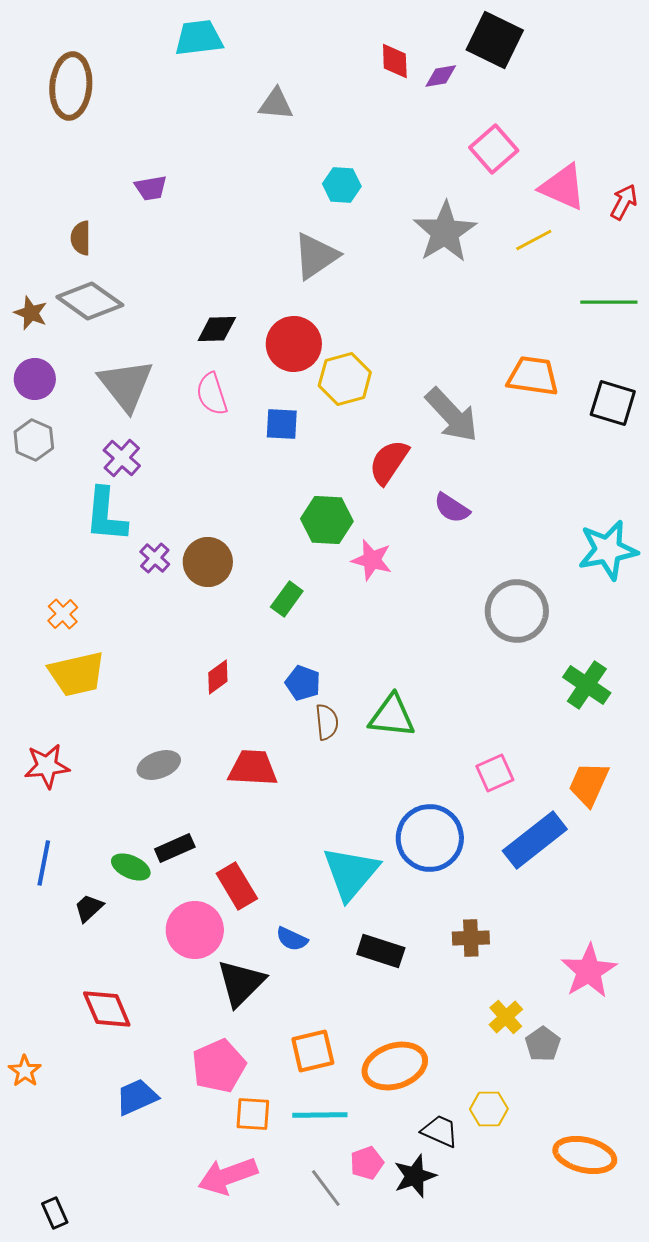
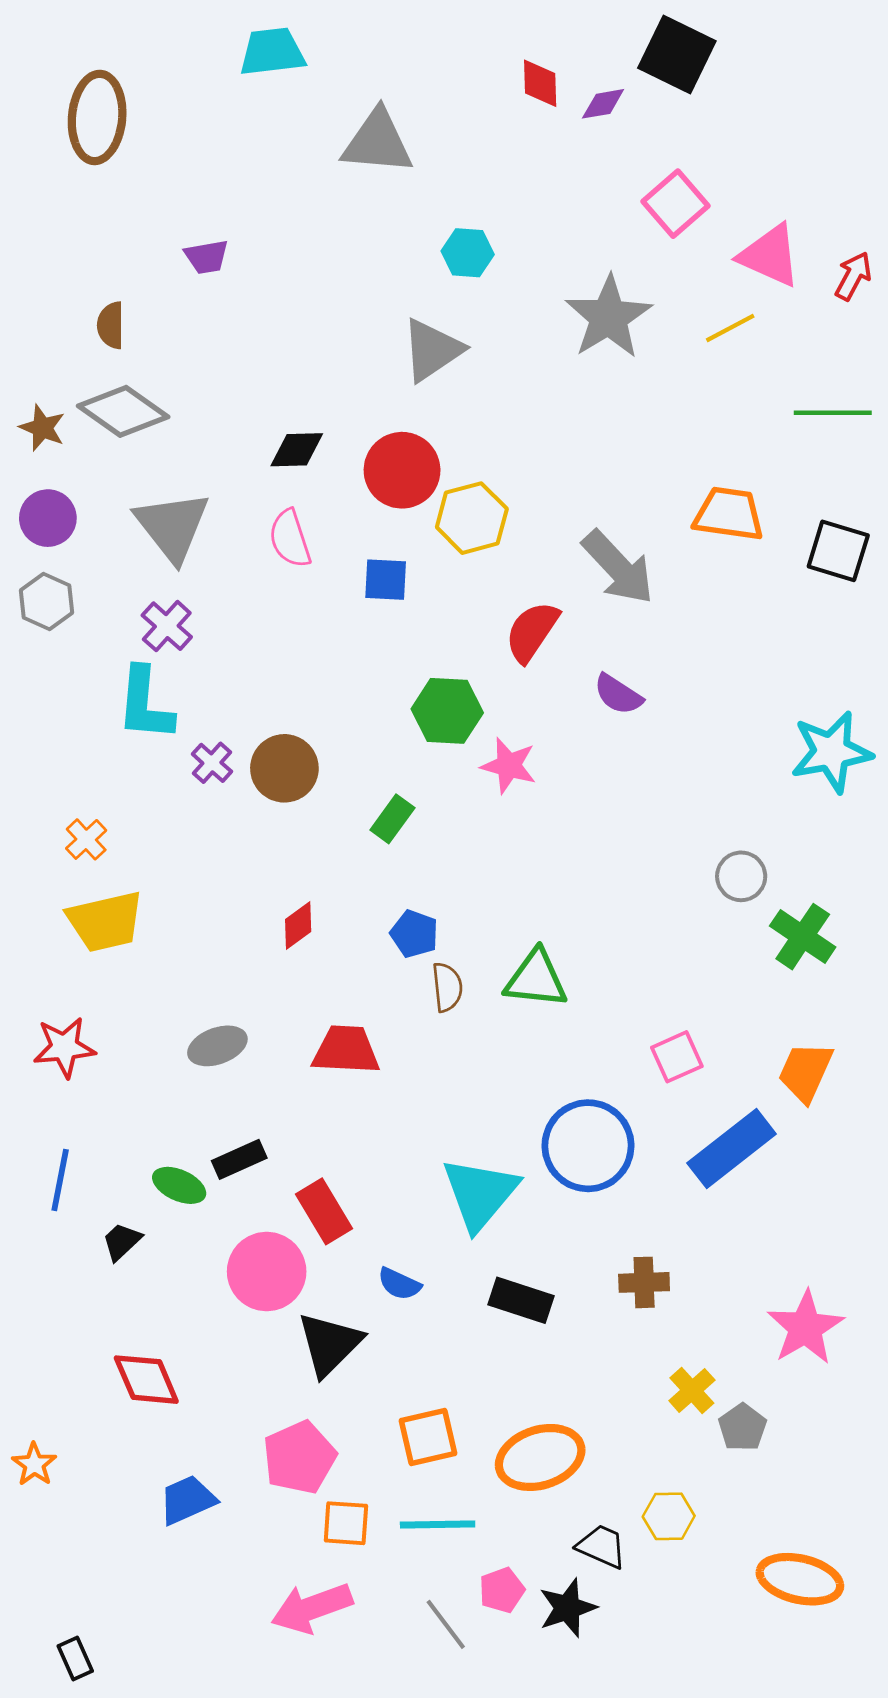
gray triangle: (276, 104) -> (377, 142), size x1.5
gray circle: (517, 611) -> (741, 876), moved, size x0.6

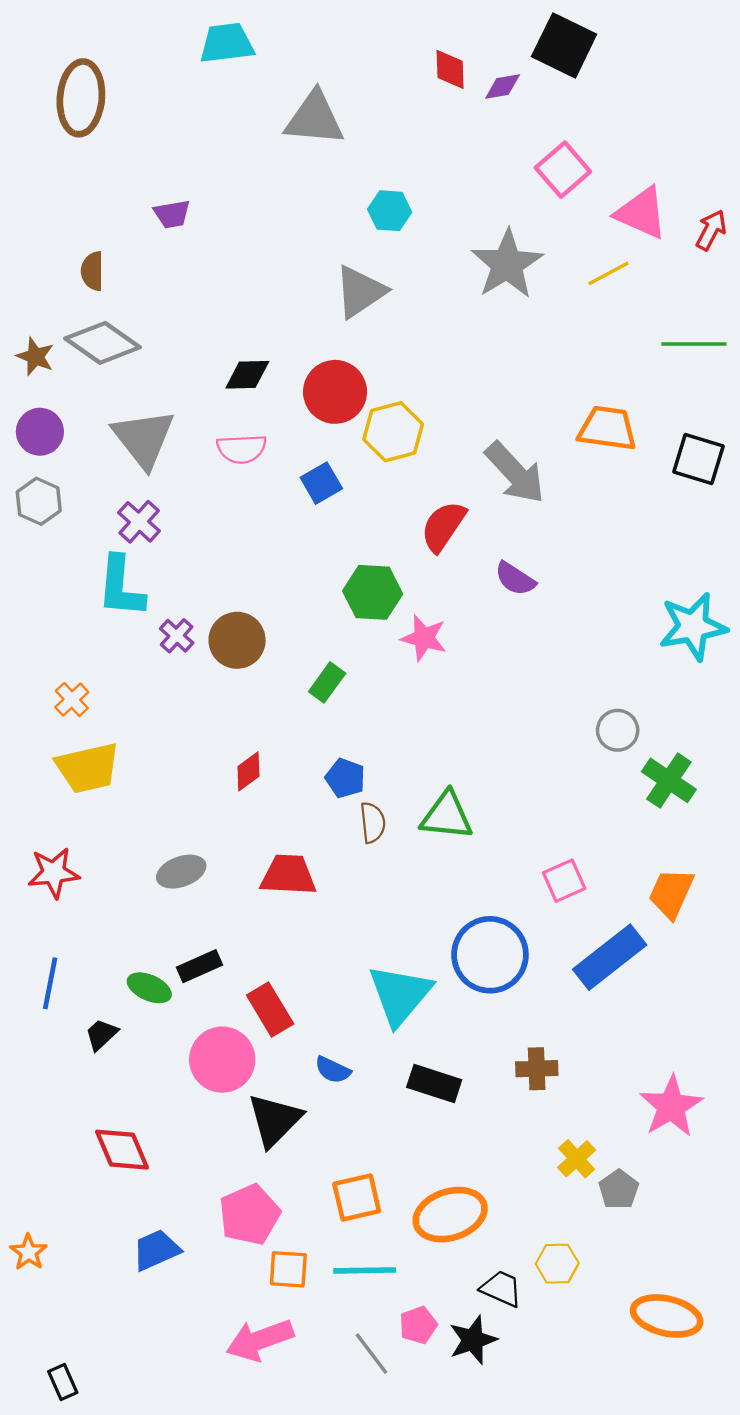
pink semicircle: (290, 539) -> (242, 449), turned -75
blue square: (386, 580) -> (321, 483), turned -33
orange star: (34, 1464) -> (28, 1252), moved

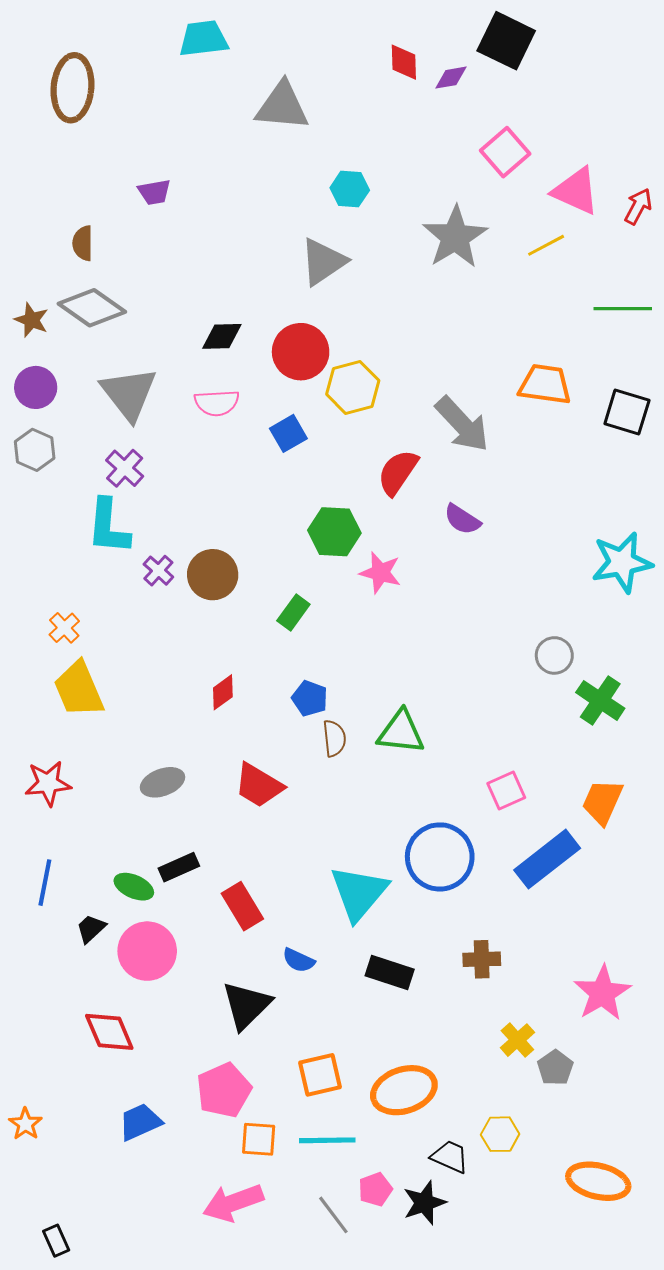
yellow trapezoid: (88, 768) -> (79, 689), turned 80
red trapezoid: (288, 875) -> (259, 785), turned -152
pink circle: (222, 1060) -> (147, 951), moved

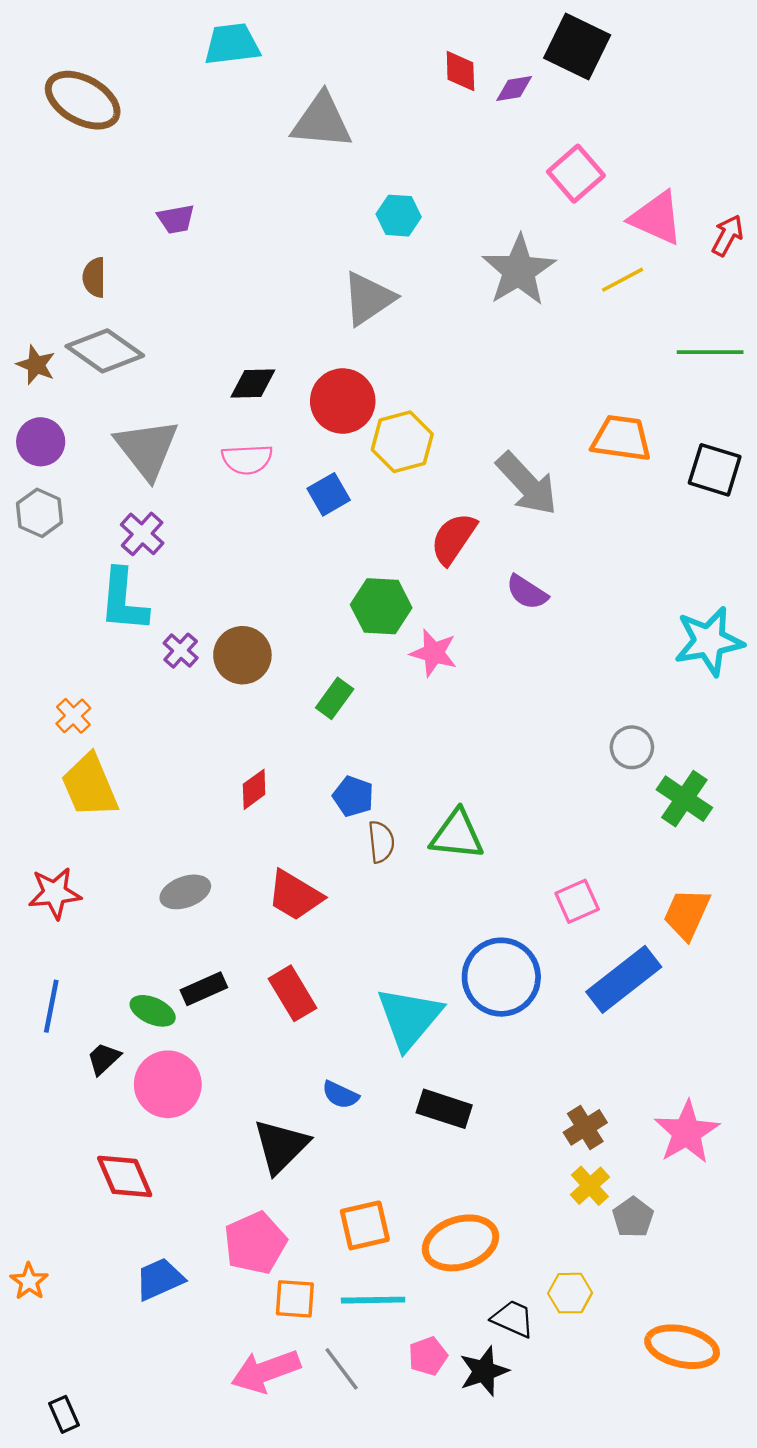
brown ellipse: (72, 88) -> (83, 100), turned -66
red rectangle: (242, 906) -> (293, 993), moved
brown cross: (482, 959) -> (585, 1127), moved, turned -30
gray line: (333, 1215) -> (342, 1369), moved

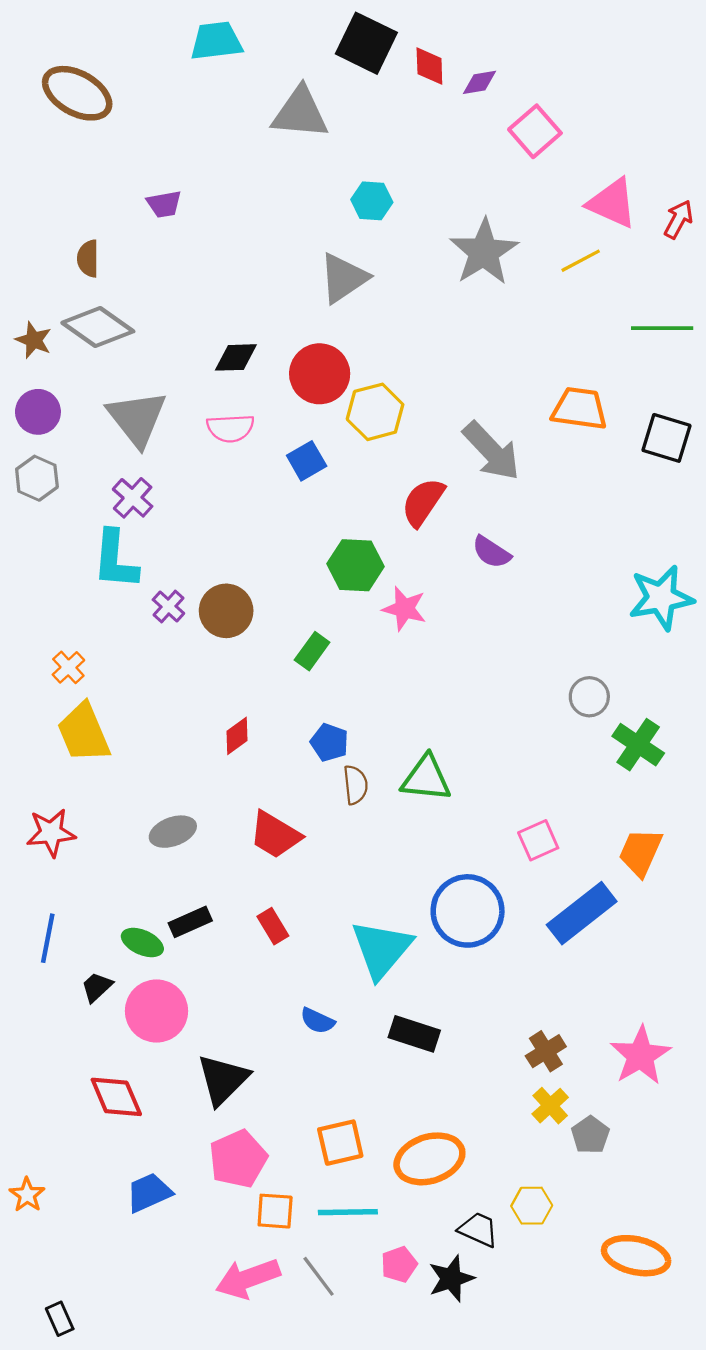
black square: (577, 46) -> (366, 43), moved
pink square: (576, 174) -> (535, 131), moved
red rectangle: (293, 993) -> (273, 926), size x0.7
black triangle: (281, 1146) -> (223, 1080), moved

